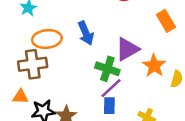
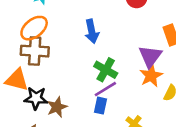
orange ellipse: (47, 39) -> (34, 28), moved, turned -44
purple triangle: (127, 49) -> (150, 56), moved, turned -35
orange triangle: (20, 97) -> (17, 80), size x1.5

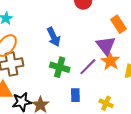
green cross: (106, 70) -> (60, 67), moved
purple line: (105, 89) -> (88, 67), moved

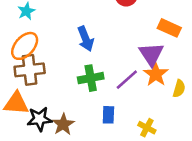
orange rectangle: (118, 24) -> (169, 28), turned -36
green cross: (60, 67) -> (91, 78), turned -30

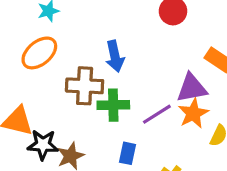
purple triangle: (151, 54) -> (192, 88), turned 44
brown cross: (30, 70) -> (85, 86), moved

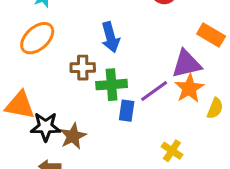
brown cross: (85, 86) -> (83, 68), size x0.7
blue rectangle: (128, 153) -> (127, 111), moved

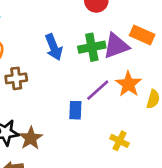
purple triangle: (186, 64) -> (116, 46), moved
brown cross: (83, 68) -> (16, 78), moved
green cross: (112, 85) -> (92, 47), moved

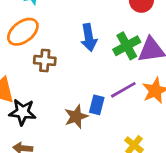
green cross: (92, 47) -> (127, 46), turned -30
brown star: (31, 138) -> (76, 117), moved

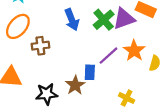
black star: (23, 112) -> (47, 94), moved

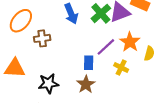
brown star: (75, 85) -> (86, 84), moved
yellow cross: (127, 98) -> (121, 67), moved

